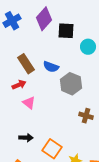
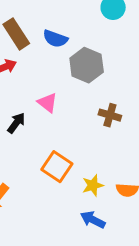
pink triangle: (29, 103) -> (47, 103), moved
black arrow: (26, 138) -> (16, 123), moved, turned -56

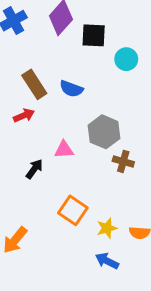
gray hexagon: (87, 65) -> (104, 132), moved
pink triangle: (47, 103) -> (64, 150), turned -42

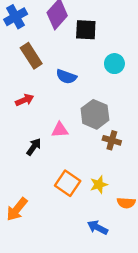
cyan circle: (126, 59) -> (114, 64), moved
brown rectangle: (34, 84) -> (31, 56), moved
yellow star: (107, 228) -> (99, 185), moved

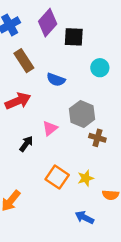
red arrow: (25, 100) -> (18, 101), size x1.5
pink triangle: (60, 130) -> (50, 128), turned -35

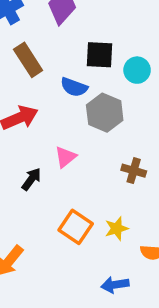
black square: (74, 37) -> (100, 55), moved
gray hexagon: (82, 114) -> (105, 113), moved
blue arrow: (84, 217) -> (115, 285), turned -36

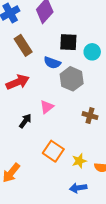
yellow star: (117, 229) -> (79, 161), moved

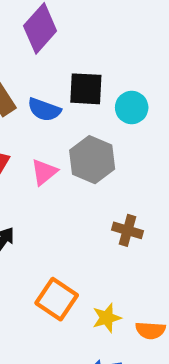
blue semicircle: (52, 63) -> (44, 110), moved
pink triangle: (47, 107) -> (44, 172), moved

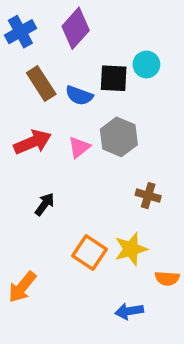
cyan circle: (132, 108) -> (146, 64), moved
yellow star: (107, 318) -> (131, 249), moved, size x1.4

